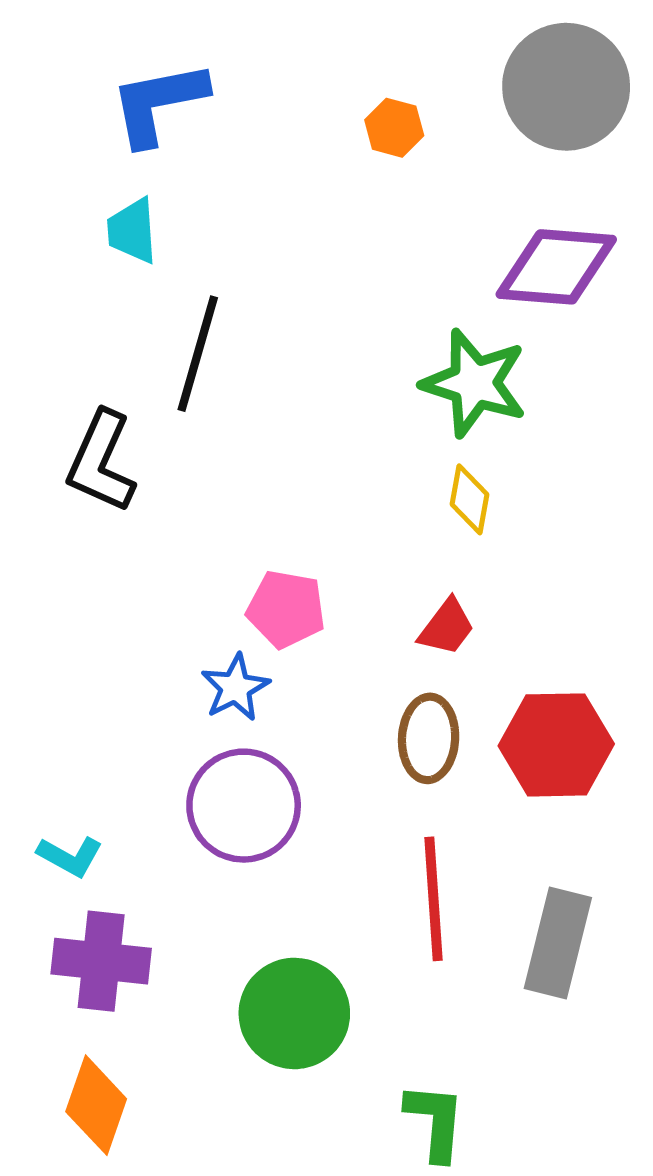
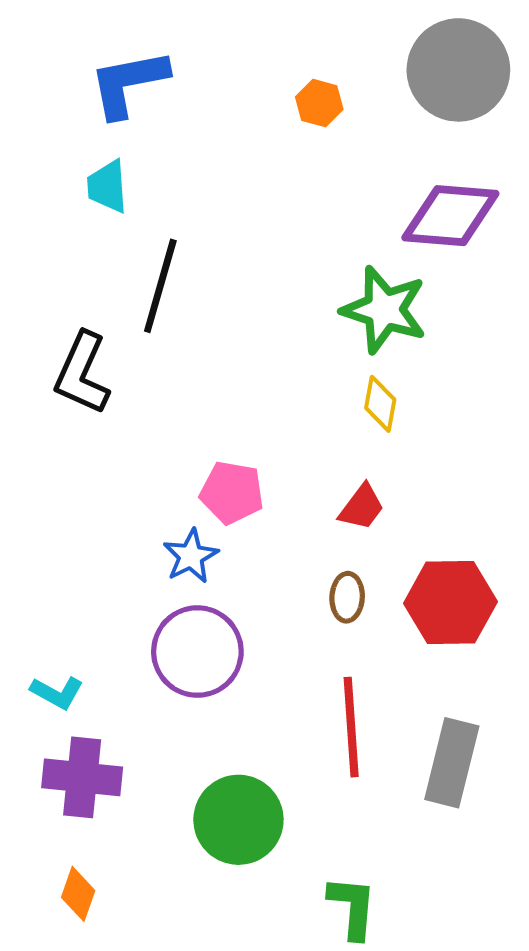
brown ellipse: (429, 738) -> (347, 597), size x0.7
orange diamond: (96, 1105) -> (78, 894), size x0.7

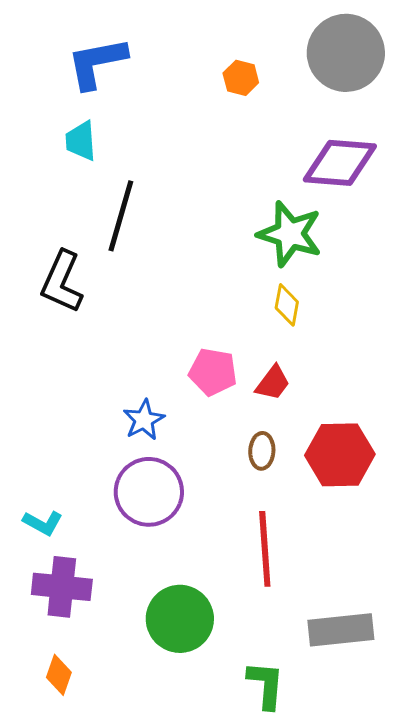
pink pentagon: (232, 493) -> (213, 372), moved
gray rectangle: (452, 763) -> (341, 630), moved, turned 70

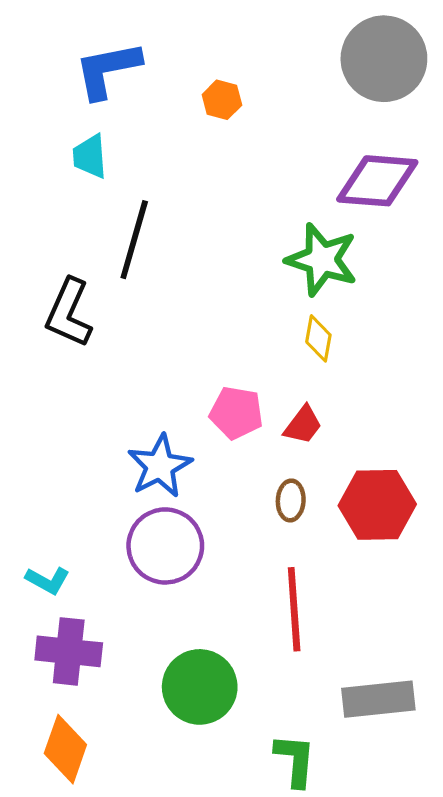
orange hexagon: (241, 78) -> (222, 100), moved
blue star: (144, 420) -> (160, 466), size x1.4
orange diamond: (59, 675) -> (65, 749), size x1.5

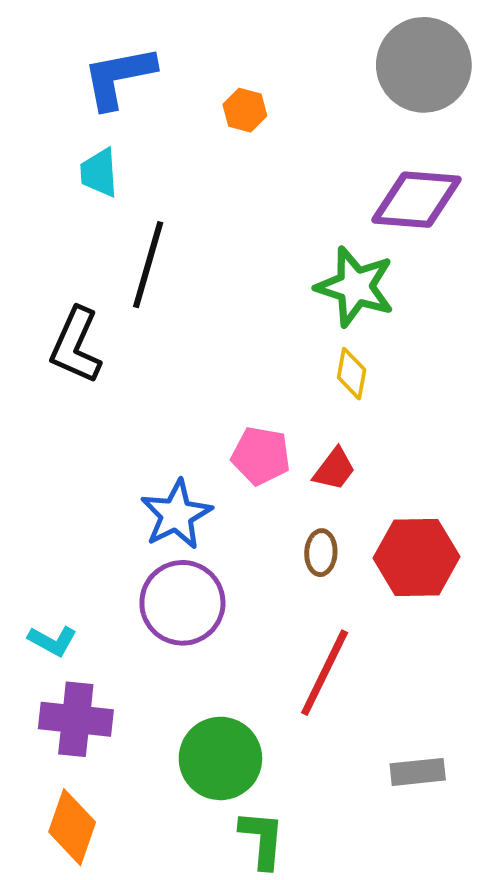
red line: (294, 609) -> (325, 673), turned 30
gray rectangle: (378, 699) -> (418, 772), size x0.7
green L-shape: (295, 760) -> (262, 839), moved

